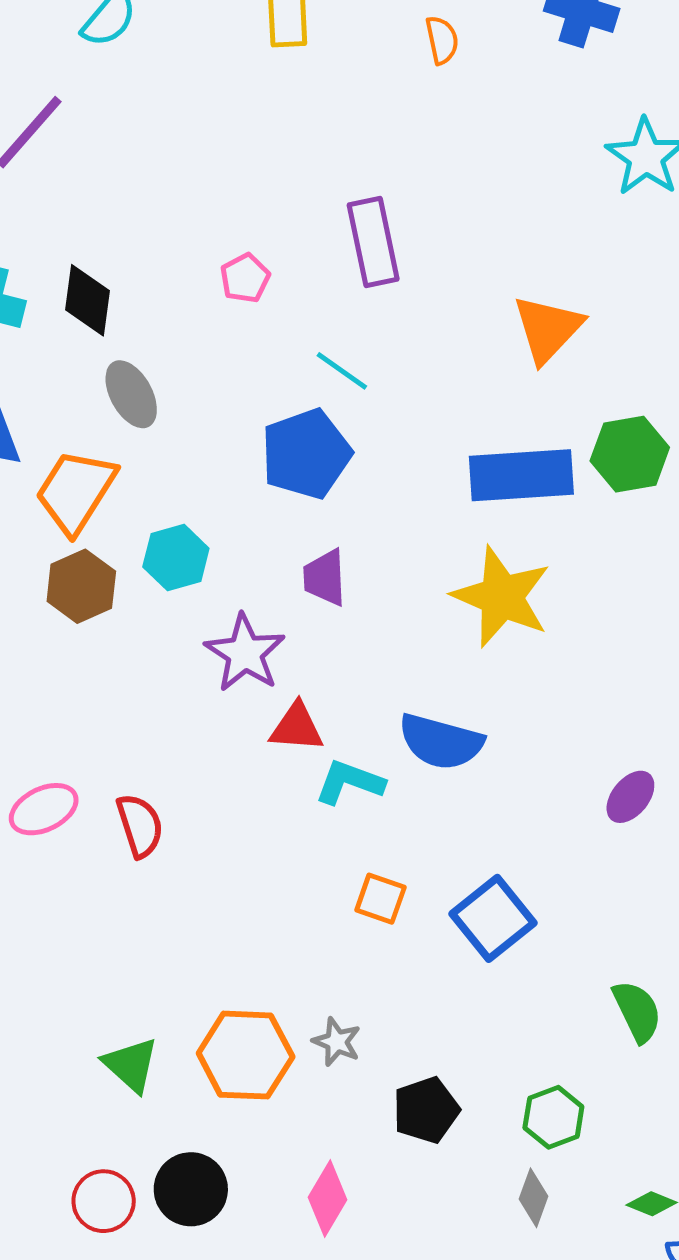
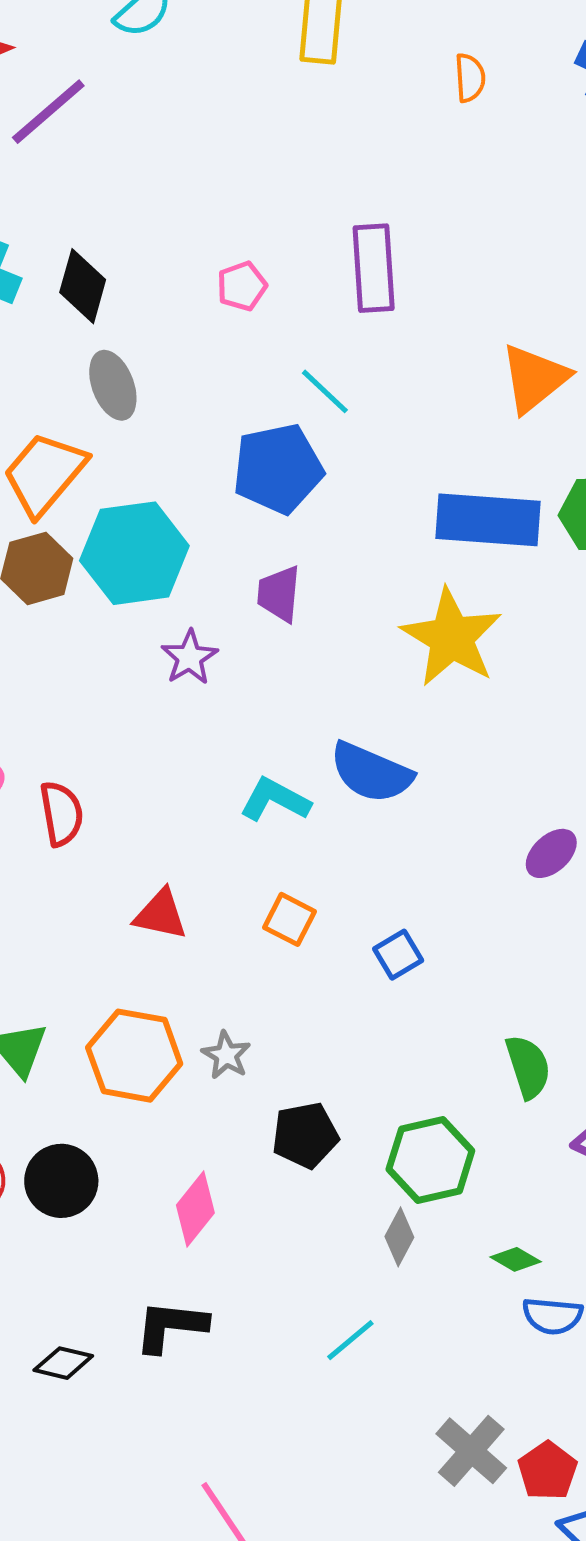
cyan hexagon: (176, 558) -> (134, 553), size x1.6
purple star: (245, 653) -> (189, 657), size x0.7
red triangle: (297, 727) -> (161, 914), moved
blue square: (493, 918) -> (398, 955), size x0.6
green hexagon: (553, 1117) -> (430, 1160), size x1.4

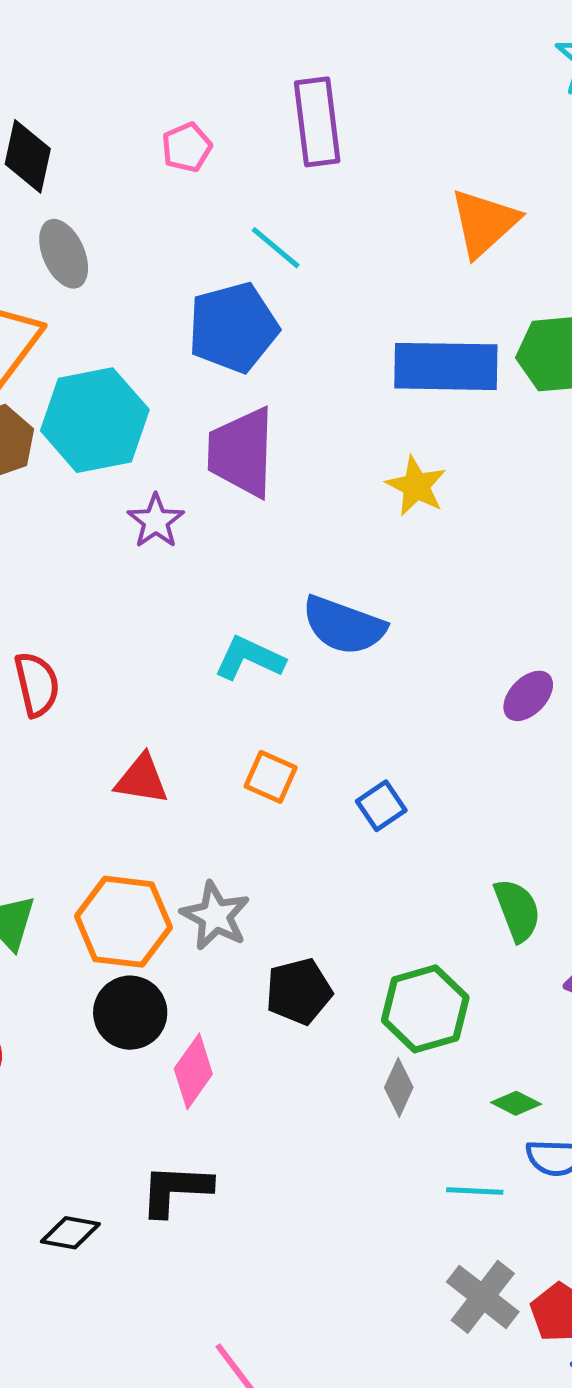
purple trapezoid: (279, 594) -> (241, 452), size x1.6
yellow star: (451, 637) -> (416, 486), size x0.6
gray star: (226, 1055) -> (215, 916), size x1.4
black circle: (61, 1181) -> (130, 1013), moved
cyan line: (350, 1340) -> (475, 1191), moved, turned 46

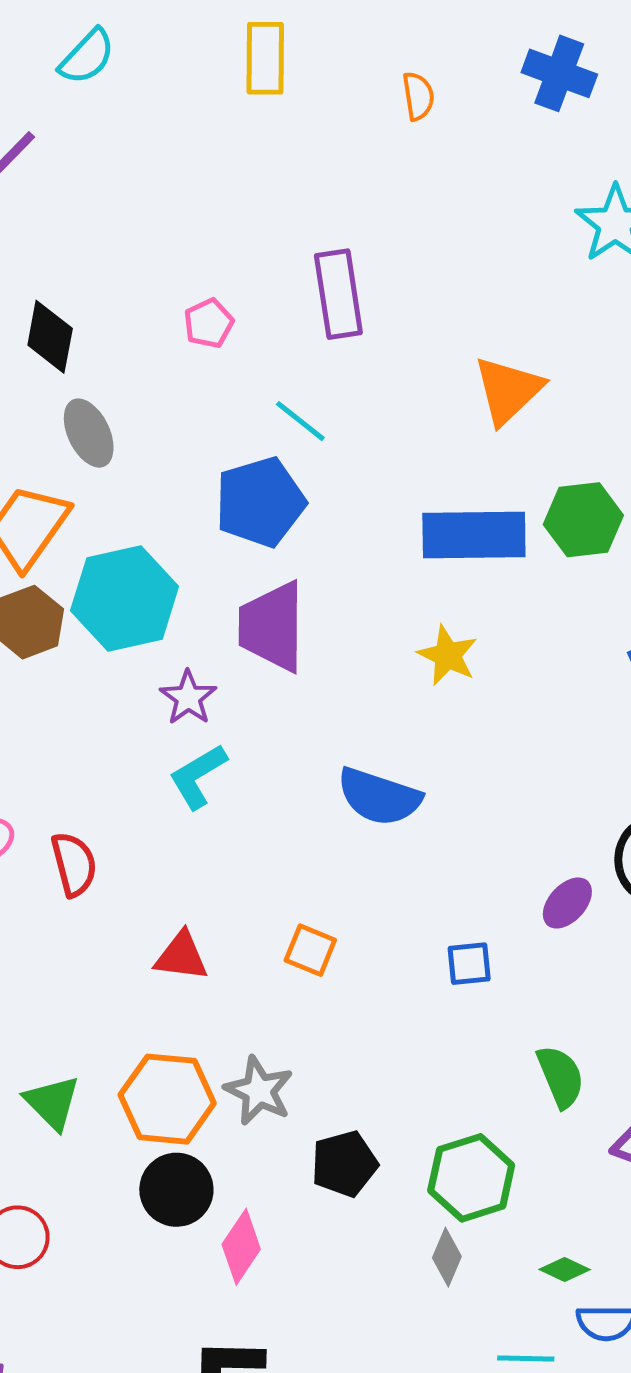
cyan L-shape: (249, 658) -> (198, 776), moved, turned -54
purple ellipse: (528, 696) -> (567, 903), moved
blue square: (381, 806) -> (469, 964), moved, turned 30

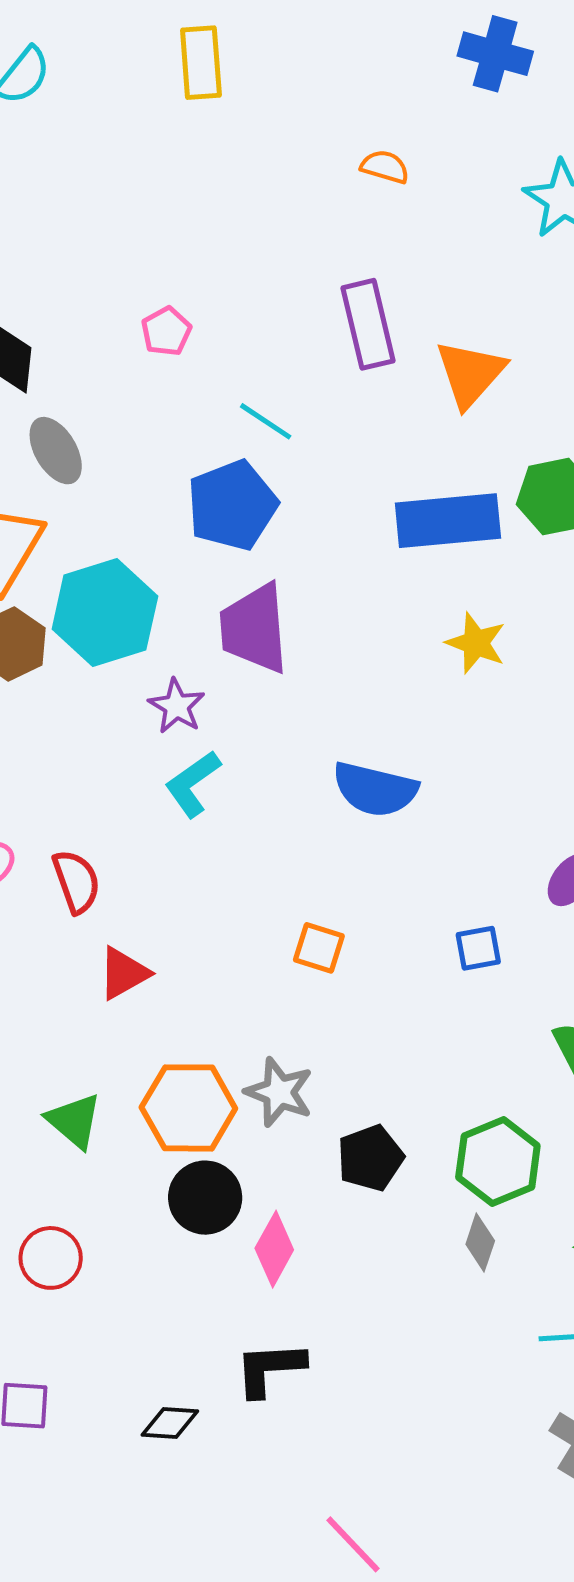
orange semicircle: (418, 96) -> (385, 167), moved, turned -60
purple rectangle: (338, 294) -> (368, 324), moved
yellow star: (448, 655) -> (476, 643), moved
red triangle: (181, 956) -> (124, 973), moved, turned -32

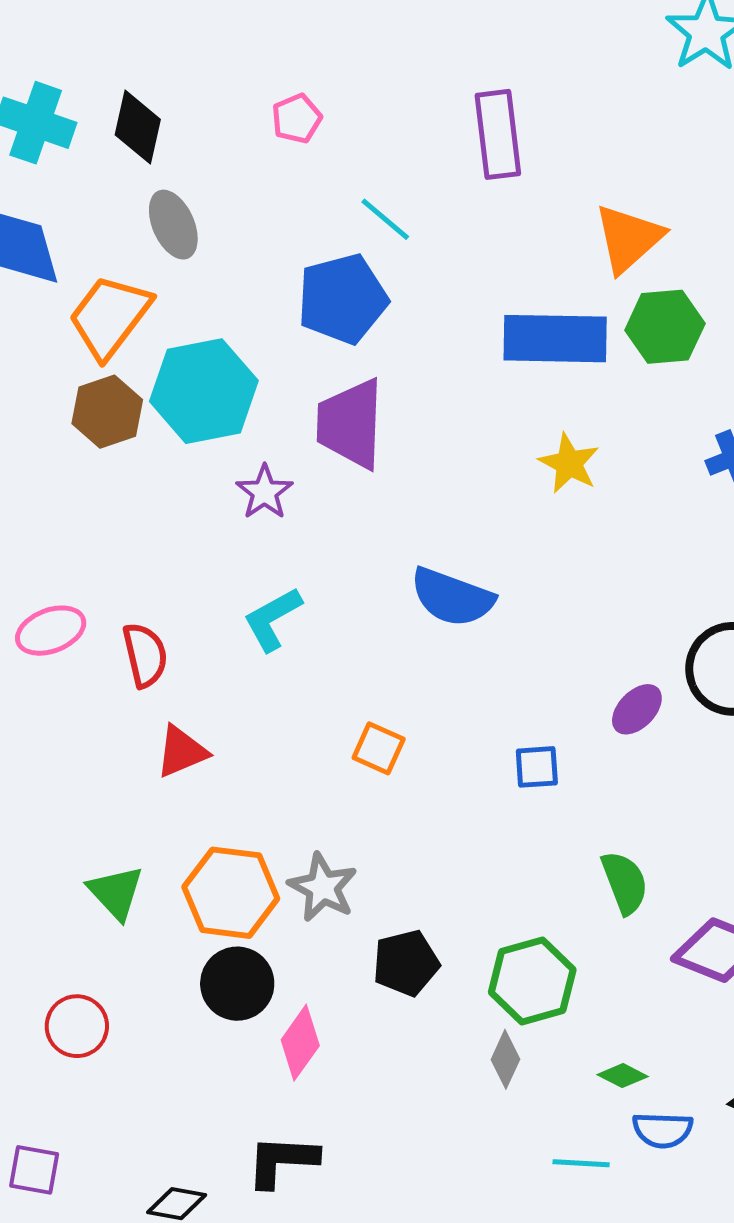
orange triangle: (470, 374) -> (629, 238), moved
cyan L-shape: (193, 784) -> (272, 619), moved

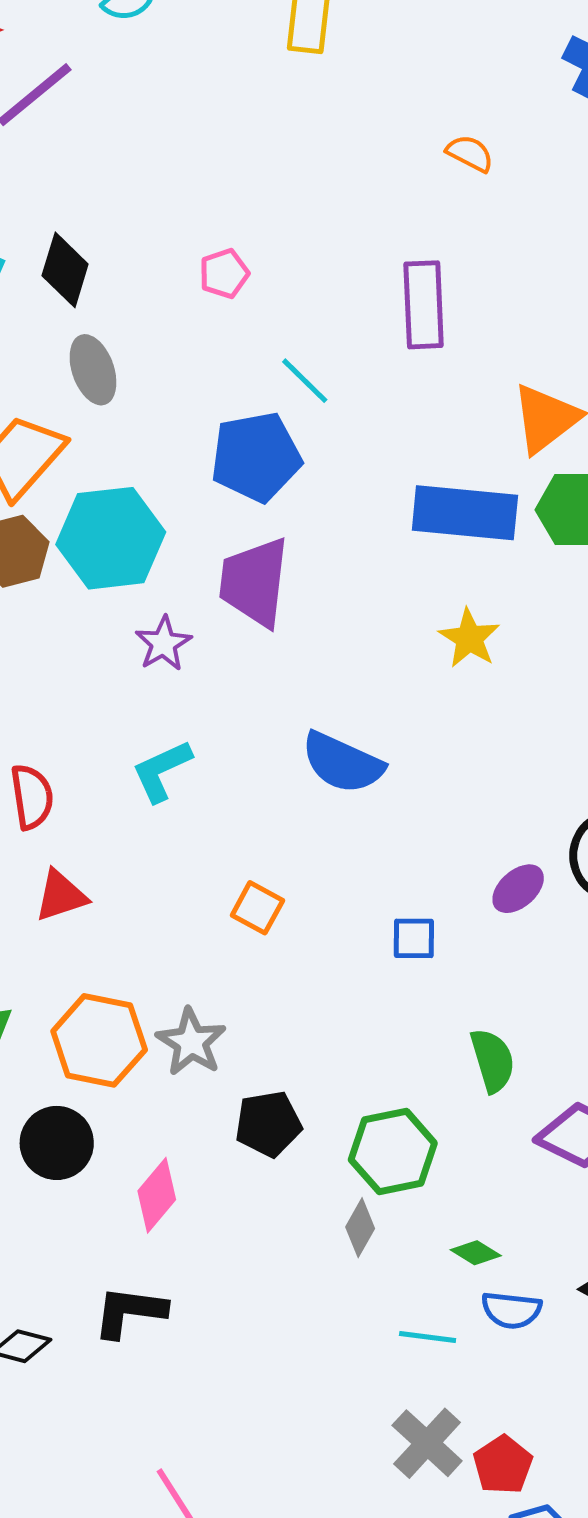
black circle: (237, 984) -> (57, 1143), moved

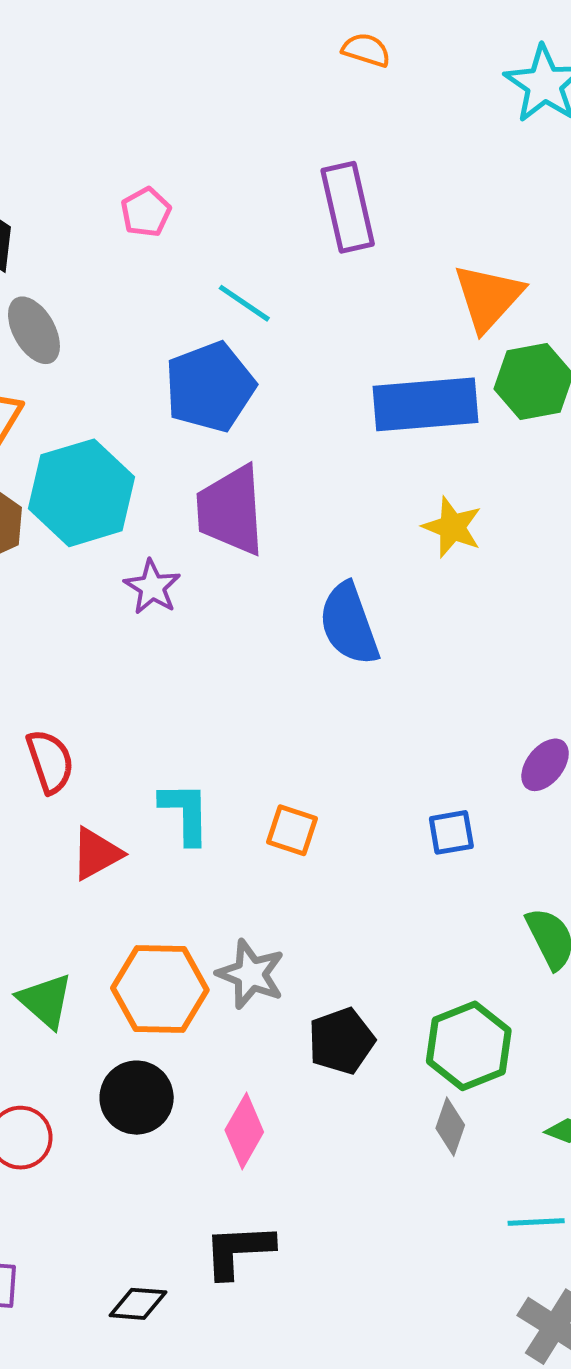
blue semicircle: (342, 763) -> (349, 624), moved, turned 56
cyan L-shape: (162, 771) -> (185, 813), moved, turned 124

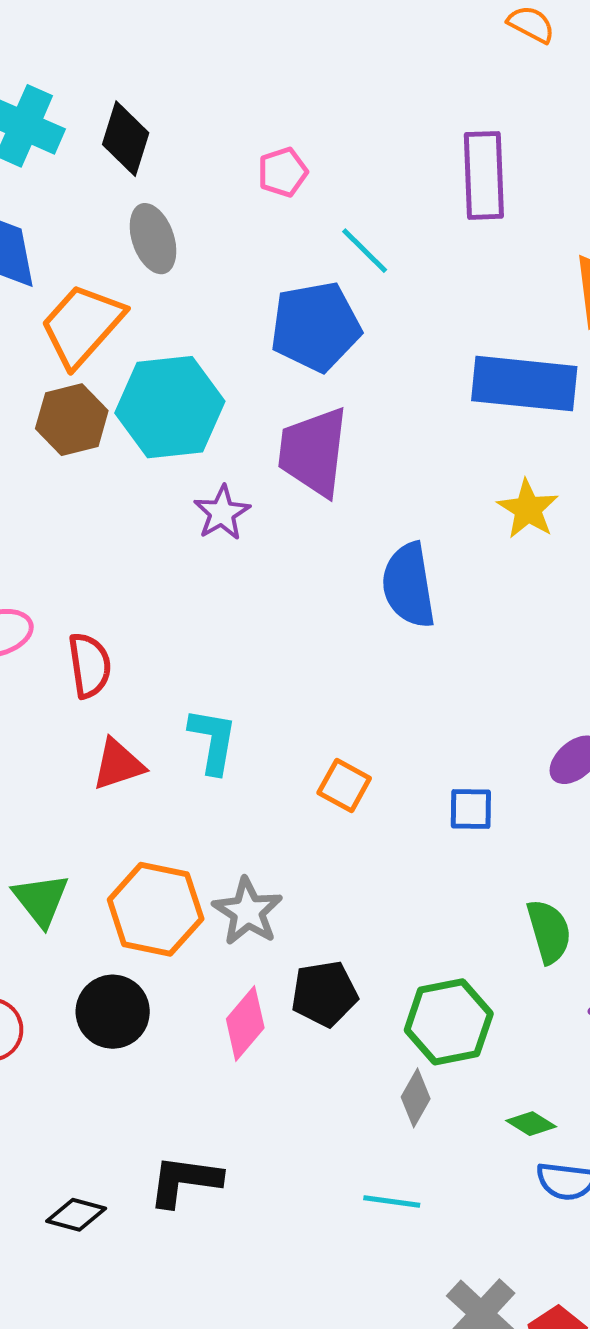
pink pentagon: (146, 212) -> (283, 172), moved
orange square: (292, 830) -> (344, 786), moved
pink diamond: (244, 1131) -> (245, 1023), moved
cyan line: (536, 1222) -> (392, 1202), moved

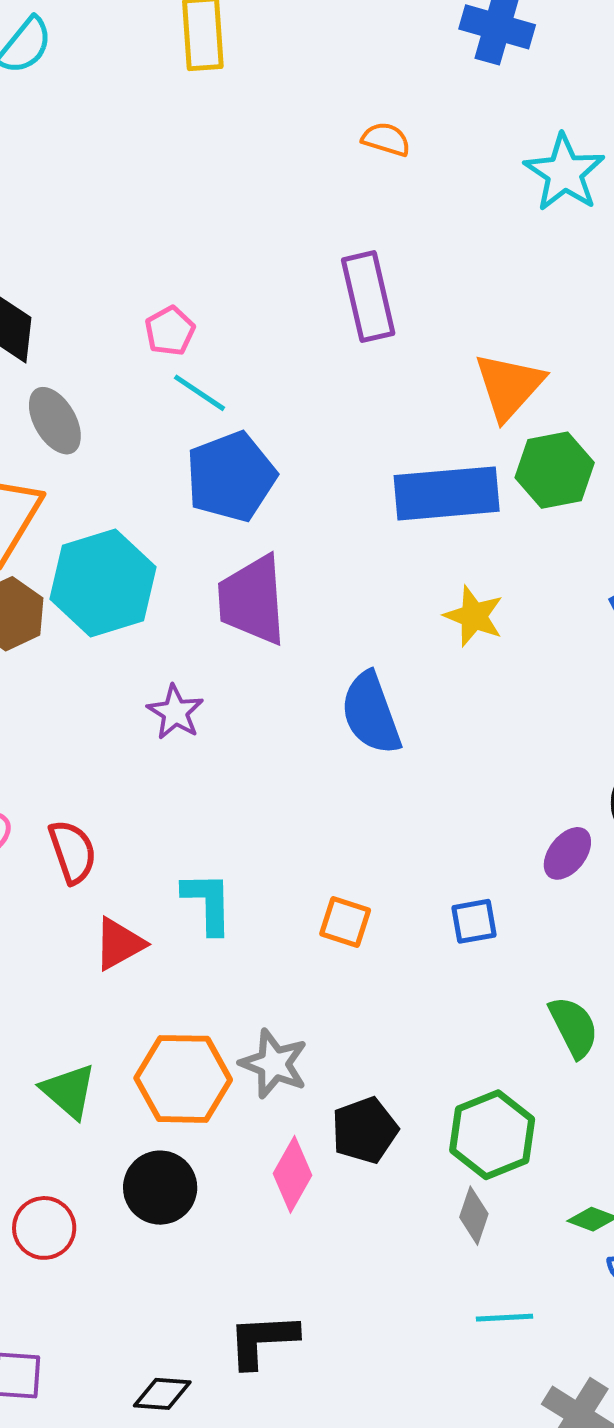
cyan line: (365, 251) -> (200, 393), moved
purple star: (222, 513) -> (175, 712), moved
cyan line: (392, 1202) -> (505, 1318), moved

